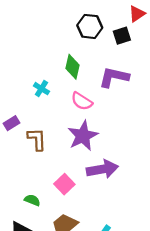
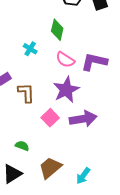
purple L-shape: (114, 77) -> (94, 62), moved
pink square: (64, 184) -> (50, 118), moved

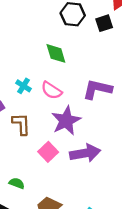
green diamond: (57, 30) -> (56, 53), turned -30
cyan cross: (30, 49) -> (23, 86), moved
pink semicircle: (65, 60) -> (51, 90), moved

